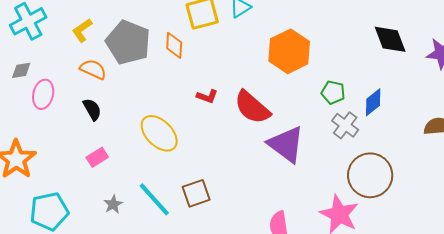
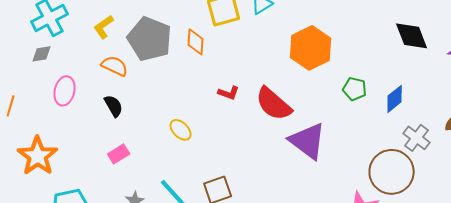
gray diamond: (21, 70) -> (42, 54), moved
gray cross: (345, 125) -> (417, 138), moved
yellow ellipse: (159, 133) -> (181, 130), size x0.6

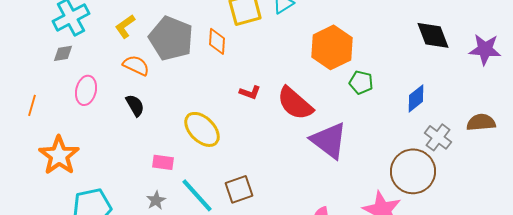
green pentagon: (355, 89) -> (361, 82), moved
yellow ellipse: (181, 130) -> (202, 129), size x1.6
pink rectangle: (119, 154) -> (163, 162), moved, turned 40

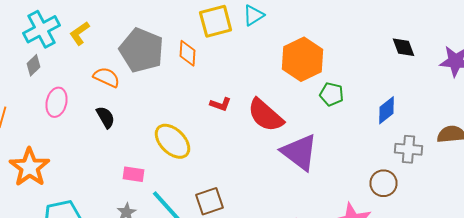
yellow L-shape: (125, 26) -> (80, 33), moved
black diamond: (433, 35) -> (404, 47), size x0.7
gray diamond: (63, 53) -> (34, 65), turned -35
gray cross: (438, 137) -> (408, 149), turned -32
brown circle: (413, 171) -> (384, 183), size x0.6

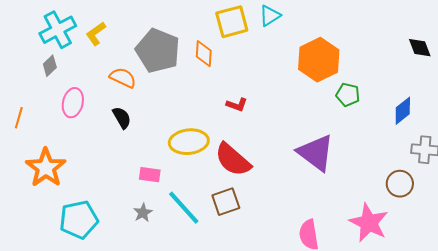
red semicircle: (266, 115) -> (233, 160), moved
yellow ellipse: (172, 141) -> (189, 142), turned -51

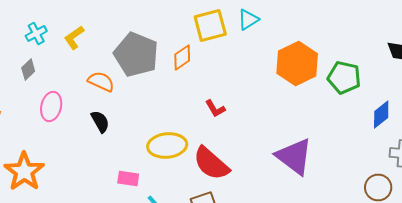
cyan cross: (58, 30) -> (36, 34), size x0.6
orange diamond: (204, 54) -> (182, 58), turned 52
green pentagon: (348, 95) -> (344, 78), moved, size x1.4
red L-shape: (237, 105) -> (215, 108), turned 40

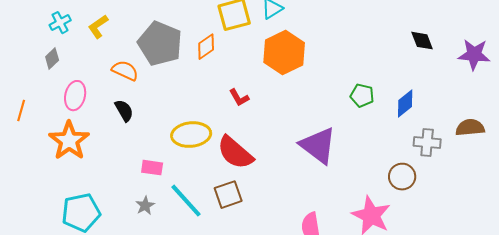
orange hexagon: (297, 64) -> (284, 53), moved
green pentagon: (344, 78) -> (362, 96), moved, size x0.7
orange star: (24, 172) -> (69, 141), moved

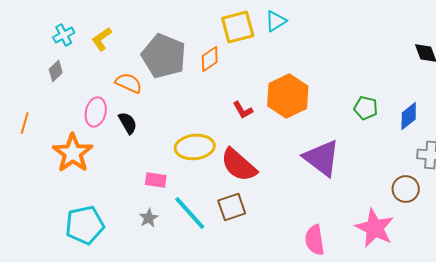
orange hexagon: (284, 53) -> (288, 96), moved
pink ellipse: (75, 96) -> (96, 112), moved

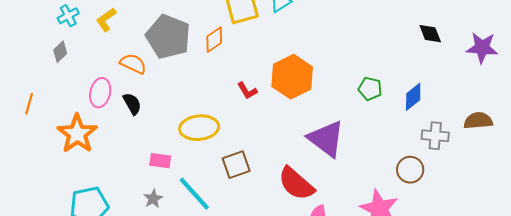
red semicircle: (239, 165) -> (296, 184), moved
brown square: (232, 207) -> (236, 165), moved

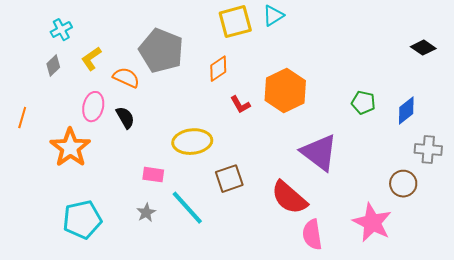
yellow L-shape: (106, 20) -> (91, 59), moved
black diamond: (430, 34) -> (423, 48), turned -35
orange diamond: (214, 40) -> (218, 69), moved

